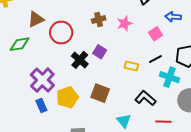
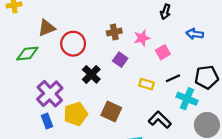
pink square: (156, 34) -> (163, 52), moved
purple square: (100, 52) -> (120, 60), moved

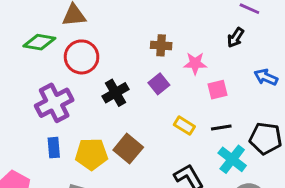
red circle: (73, 44) -> (82, 57), moved
yellow pentagon: (76, 114) -> (91, 154), moved
blue rectangle: (47, 121) -> (54, 148), moved

